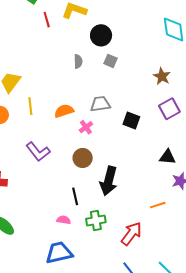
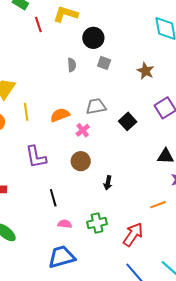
brown star: (162, 76) -> (145, 71), moved
black square: (131, 121) -> (128, 121), turned 30
purple L-shape: (38, 152) -> (36, 157), turned 30
black arrow: (109, 181) -> (108, 183), size x0.5
black line: (75, 196) -> (53, 198), moved

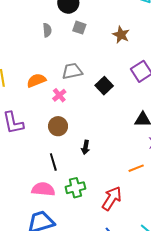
black line: (53, 198) -> (53, 162), moved
pink semicircle: (65, 224) -> (43, 189), size x1.6

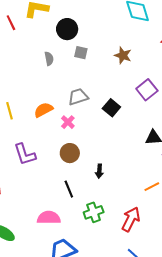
pink semicircle: (43, 189) -> (49, 218), moved

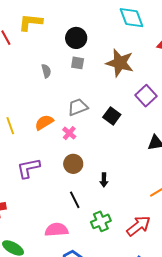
black circle: (67, 29) -> (76, 38), moved
brown star: (123, 55) -> (120, 63), size x1.6
purple L-shape: (25, 154) -> (28, 168), turned 100
red arrow: (131, 219) -> (138, 226), turned 30

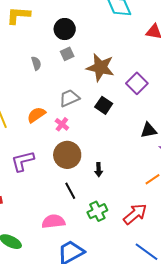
gray square: (78, 63) -> (67, 54), turned -32
brown star: (120, 63) -> (100, 67), moved
brown circle: (73, 164) -> (67, 155), size x1.4

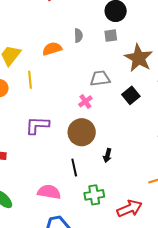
orange semicircle: (36, 115) -> (52, 49), moved

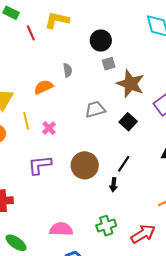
gray square: (111, 36) -> (109, 64), moved
pink cross: (85, 101) -> (49, 128), moved
black line: (74, 167) -> (124, 164), moved, turned 54

